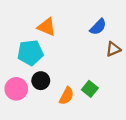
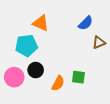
green square: (90, 89) -> (78, 77), turned -32

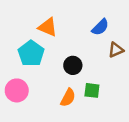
cyan pentagon: (26, 46) -> (31, 53), turned -30
black circle: (36, 70) -> (73, 65), moved

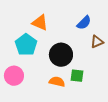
black circle: (73, 65) -> (61, 55), size x1.5
orange semicircle: (68, 98) -> (57, 82), turned -105

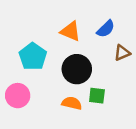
orange triangle: (40, 23) -> (70, 31), moved

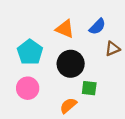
pink circle: (18, 96) -> (28, 88), moved
orange semicircle: (72, 103) -> (68, 106), moved, turned -54

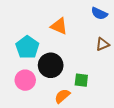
blue semicircle: (97, 27) -> (99, 13), moved, turned 70
black circle: (71, 64) -> (51, 65), moved

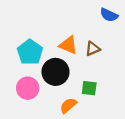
orange triangle: (59, 26) -> (68, 45), moved
brown triangle: (102, 44) -> (93, 49), moved

